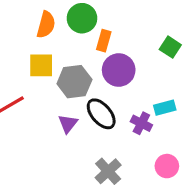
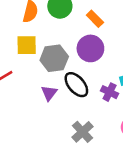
orange rectangle: (104, 41) -> (95, 19), moved, turned -60

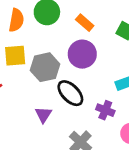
purple cross: (110, 92) -> (105, 110), moved
purple triangle: (49, 93) -> (43, 115), moved

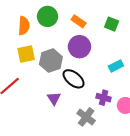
purple cross: (105, 110) -> (104, 98), moved

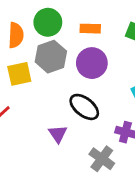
orange rectangle: (79, 21) -> (90, 29), turned -32
gray hexagon: (51, 61) -> (51, 57), moved

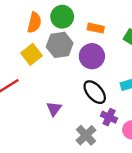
yellow square: (19, 74) -> (32, 54), turned -36
black ellipse: (84, 107) -> (95, 92), moved

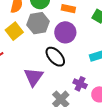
black ellipse: (95, 92) -> (55, 57), moved
purple triangle: (54, 109) -> (34, 77), size x1.5

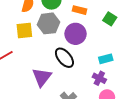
yellow square: (14, 31) -> (24, 30), turned 30
purple cross: (80, 84) -> (99, 78), moved

